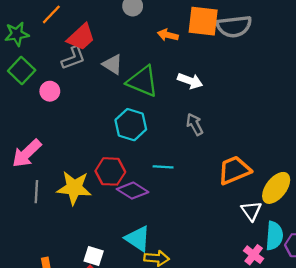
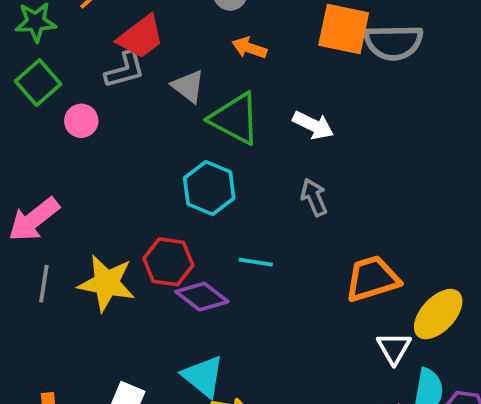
orange arrow: (168, 35) -> (249, 48), moved

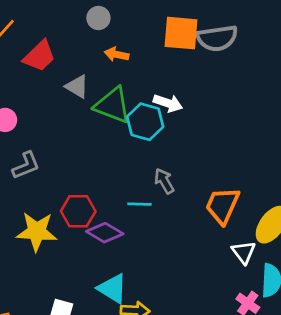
gray L-shape: (125, 70) -> (26, 165), moved
cyan hexagon: (209, 188) -> (145, 122), moved
gray arrow: (314, 197) -> (164, 181), moved
orange trapezoid: (372, 279) -> (222, 206), turned -42

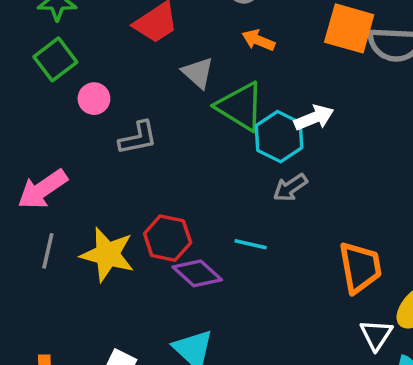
white arrow: (168, 103) -> (314, 118), turned -52
gray L-shape: (26, 165) -> (138, 138), moved
gray arrow: (164, 181) -> (290, 188), moved, turned -105
orange trapezoid: (222, 206) -> (360, 267), turned 135

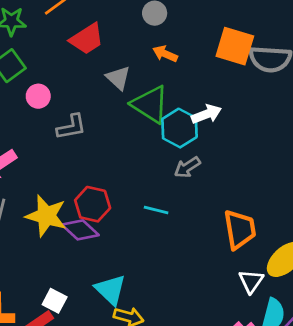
purple diamond: (197, 273) -> (80, 230), moved

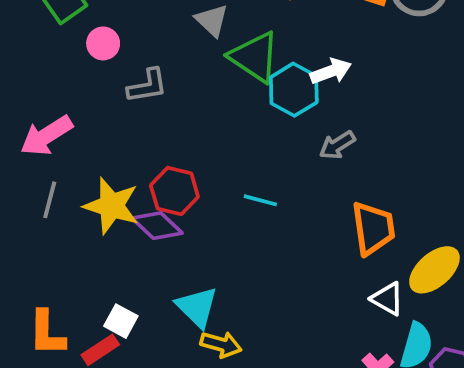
gray arrow: (187, 167) -> (337, 145), moved
white triangle: (251, 281) -> (387, 299), turned -36

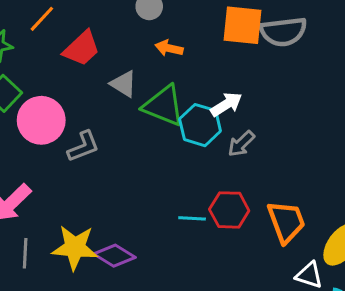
pink circle: (103, 43) -> (41, 120), size x1.8
gray arrow: (337, 145) -> (241, 144), moved
red hexagon: (174, 191) -> (229, 210), moved

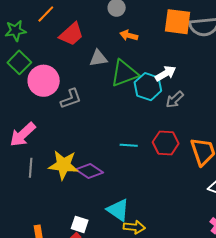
gray triangle: (123, 84) -> (98, 58), turned -42
green triangle: (164, 106) -> (124, 73), turned -44
cyan line: (192, 218) -> (129, 145), moved

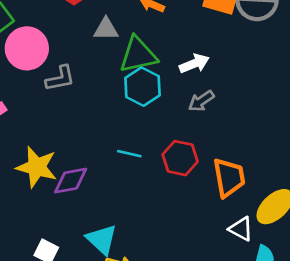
cyan hexagon: (148, 87) -> (143, 87), moved
purple diamond: (89, 171) -> (71, 181), turned -52

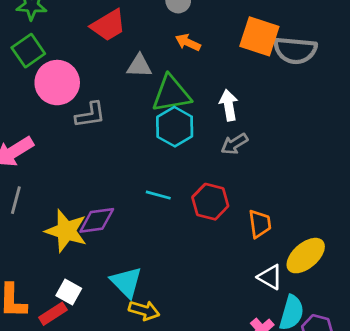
white arrow: (194, 64) -> (229, 105), turned -80
yellow star: (37, 167) -> (66, 231), moved
orange trapezoid: (229, 178) -> (260, 224), size x0.7

